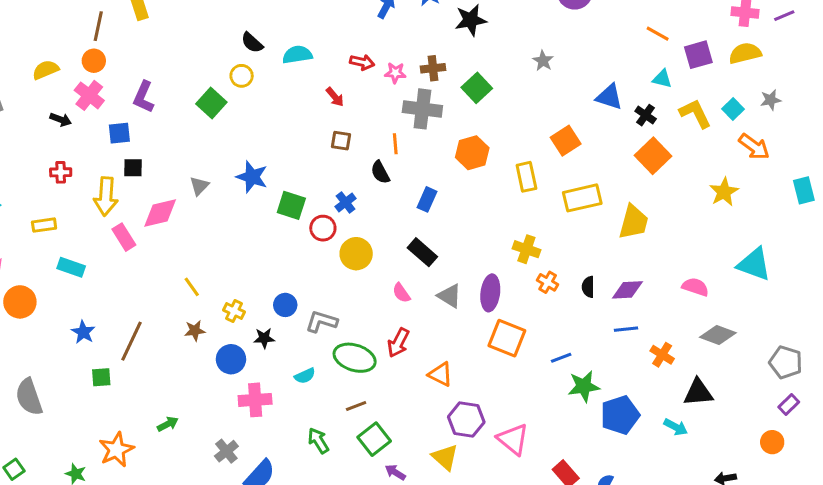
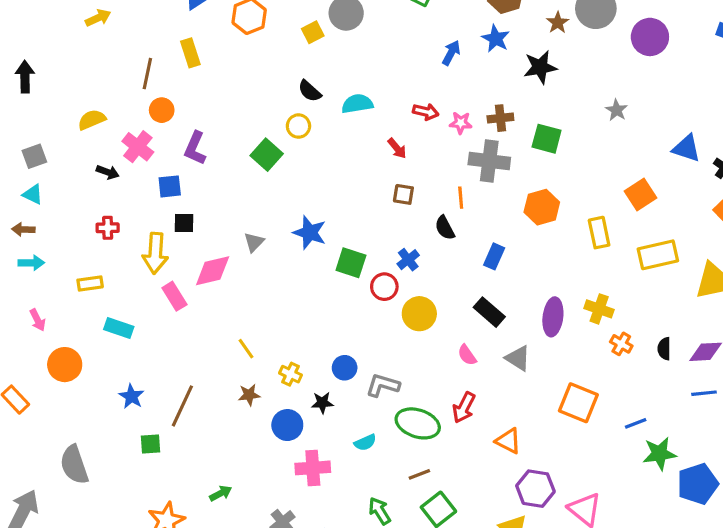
orange circle: (94, 61) -> (162, 110), moved
green square: (477, 88) -> (547, 139), turned -32
purple ellipse: (490, 293) -> (553, 317), moved

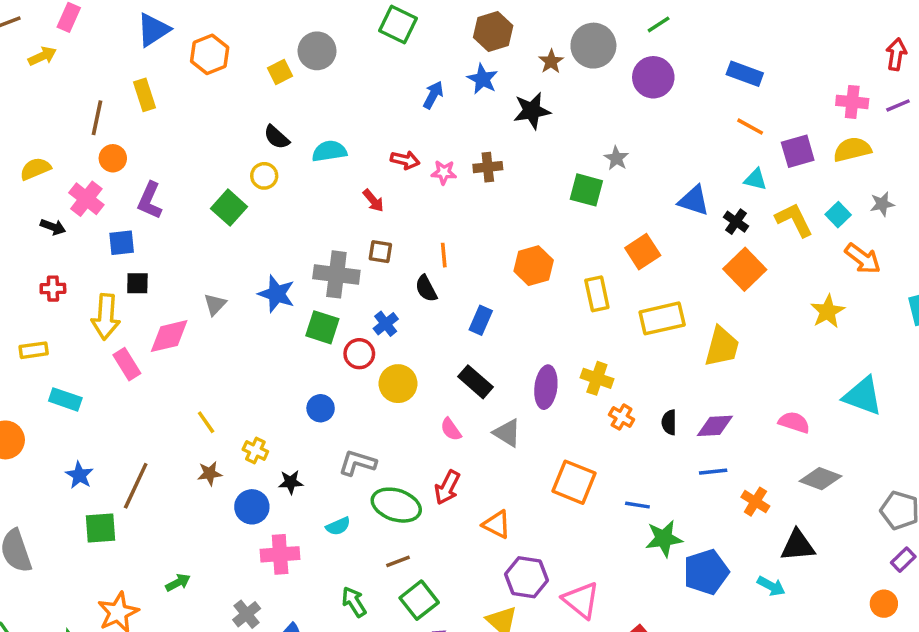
green square: (547, 139) -> (586, 190), moved
gray cross: (489, 161) -> (336, 274), moved
blue circle: (345, 368) -> (321, 408), moved
blue line: (636, 423) -> (637, 505), turned 30
green square: (151, 444) -> (100, 528), size x1.4

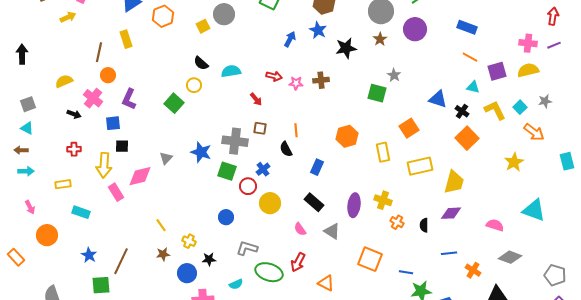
brown star: (551, 61) -> (380, 39), moved
purple diamond: (715, 426) -> (451, 213), moved

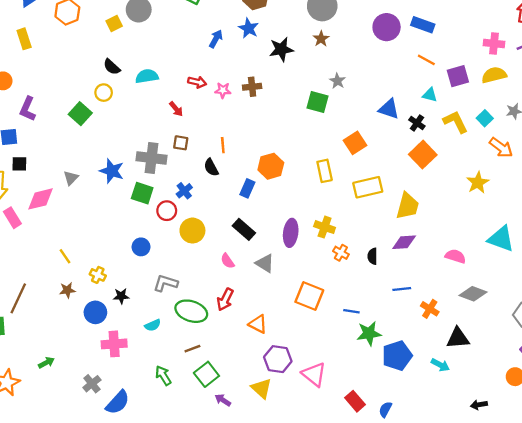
purple circle: (415, 29) -> (387, 27), moved
orange hexagon: (347, 136) -> (271, 166), moved

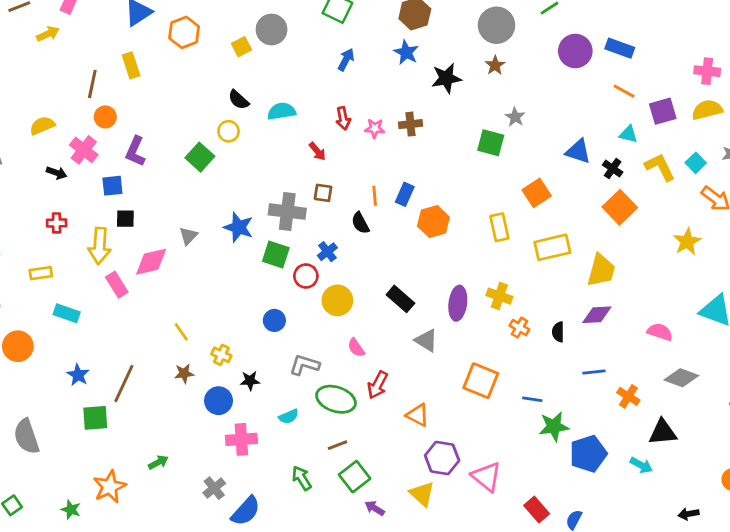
blue arrow: (216, 39) -> (346, 60), moved
red arrow: (197, 82) -> (343, 118), turned 66
blue rectangle: (247, 188) -> (405, 194), moved
pink semicircle: (228, 261) -> (356, 348), moved

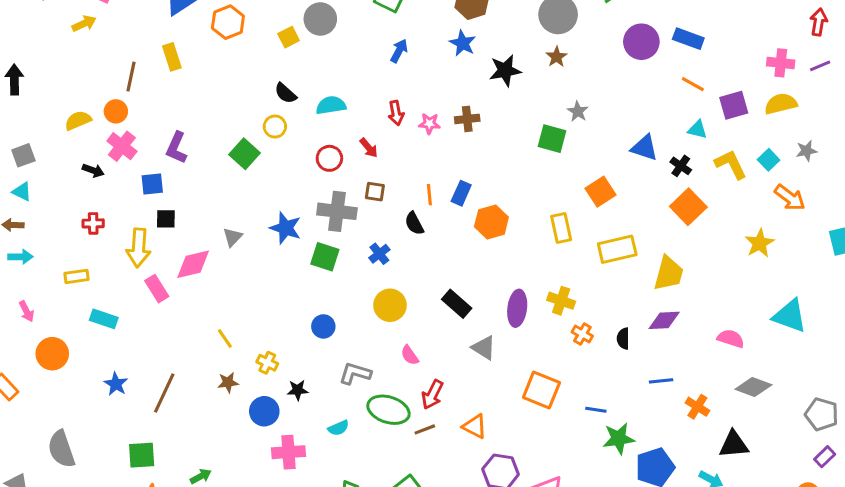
orange circle: (105, 117) -> (116, 111), moved
red circle: (306, 276) -> (329, 158), moved
green square: (95, 418) -> (142, 455), moved
brown line: (337, 445) -> (425, 429), moved

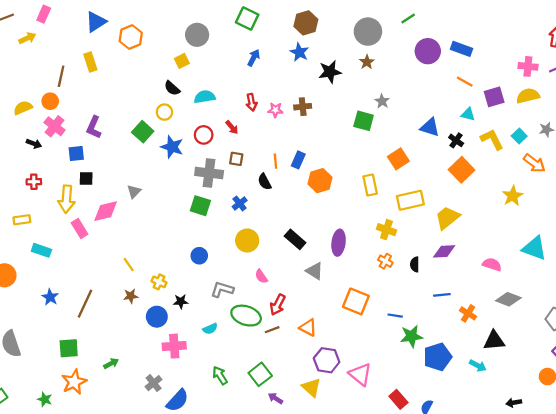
yellow square: (289, 37) -> (182, 61), moved
blue star: (285, 228) -> (172, 147), moved
yellow trapezoid: (669, 273) -> (447, 218), turned -144
yellow cross: (561, 301) -> (386, 230), moved

